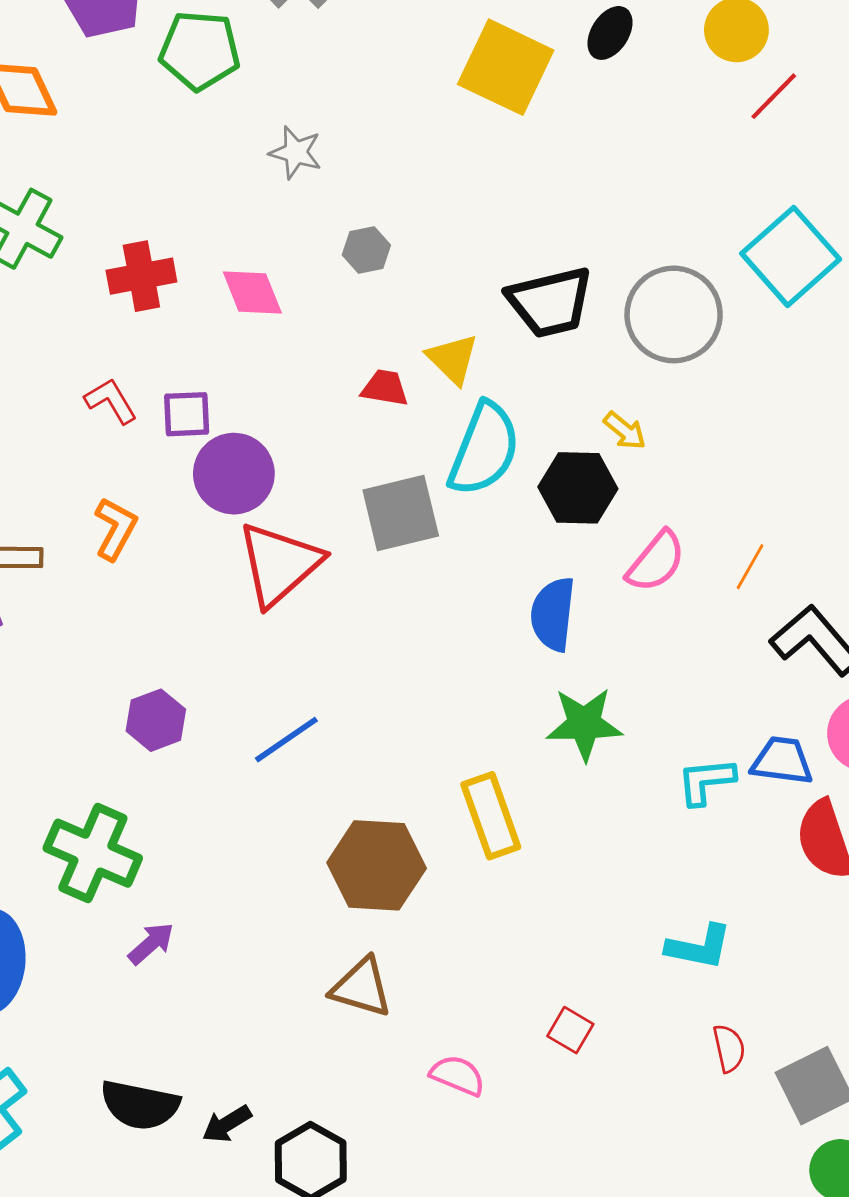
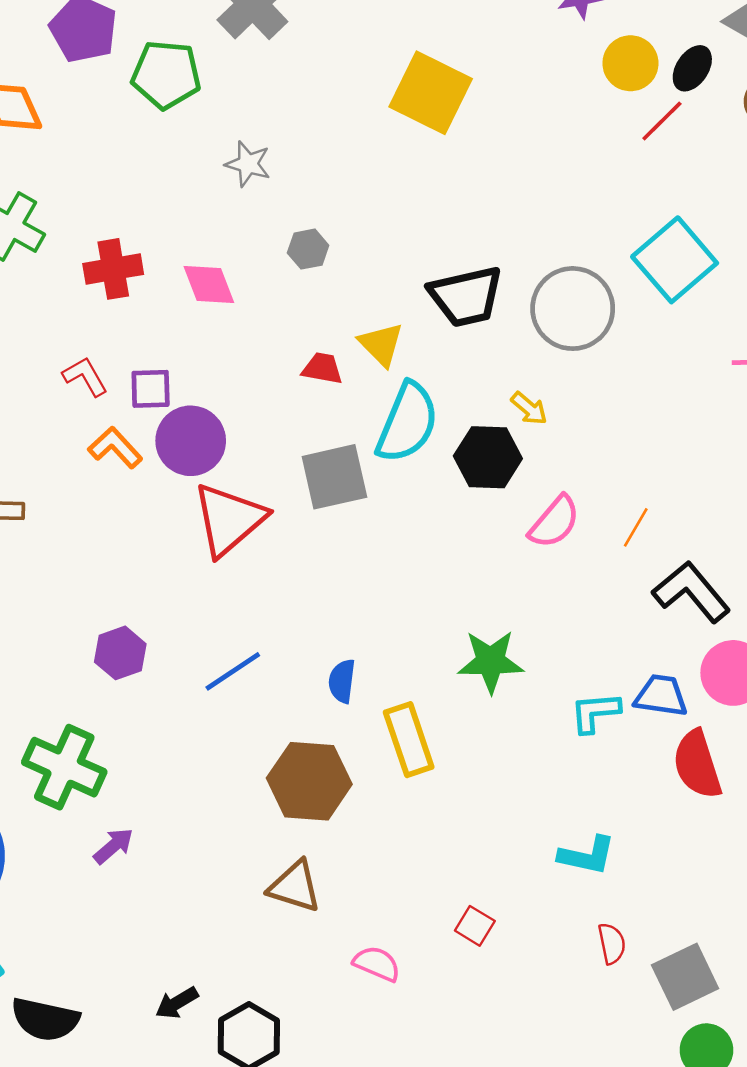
black ellipse: (610, 33) -> (692, 68), moved
orange L-shape: (115, 529) -> (115, 448), moved, turned -72
blue semicircle: (553, 614) -> (342, 681), moved, size x0.7
black semicircle: (140, 1105) -> (45, 1019), moved

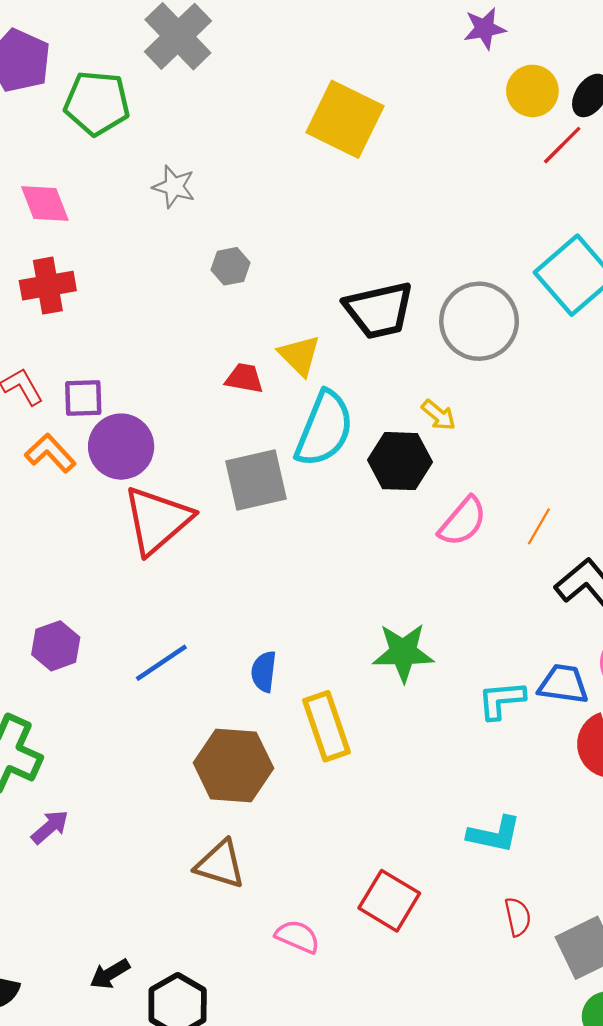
pink diamond: (209, 284) -> (45, 204), moved
red square: (475, 926) -> (389, 901), size x1.6

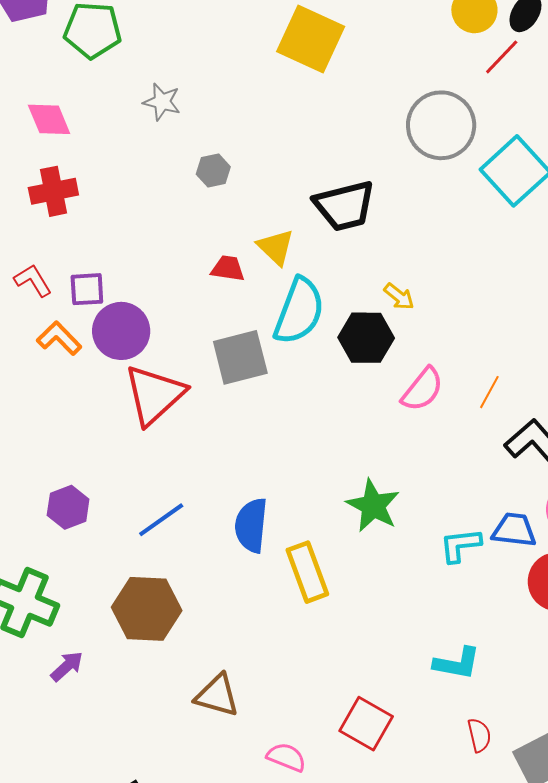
gray circle: (479, 321) -> (441, 125), moved
green star: (403, 653) -> (373, 506), turned 30
blue semicircle: (264, 671) -> (251, 525), size x1.5
brown hexagon: (233, 765) -> (147, 609), moved

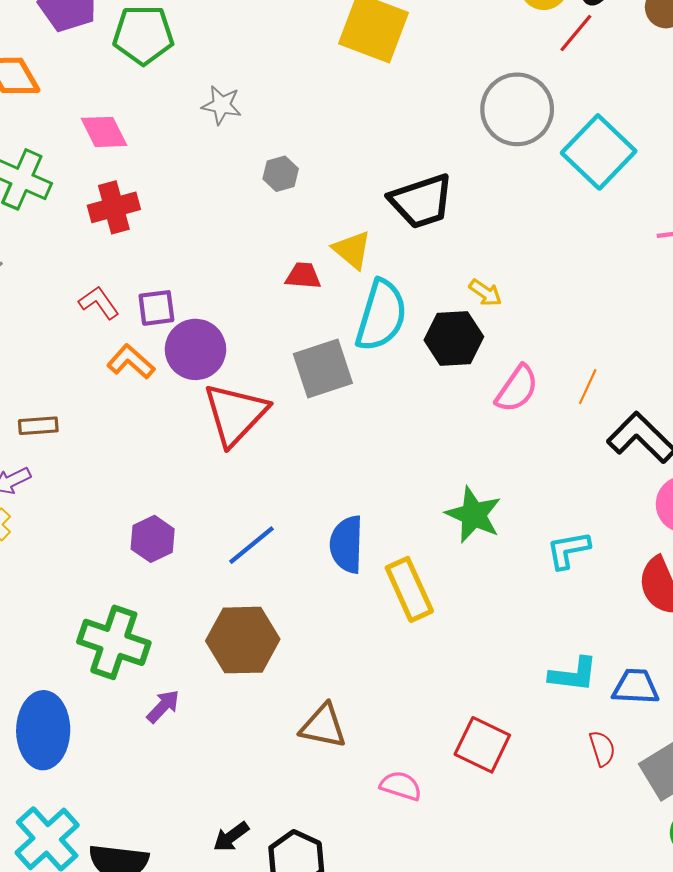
blue trapezoid: (514, 530) -> (636, 687), moved

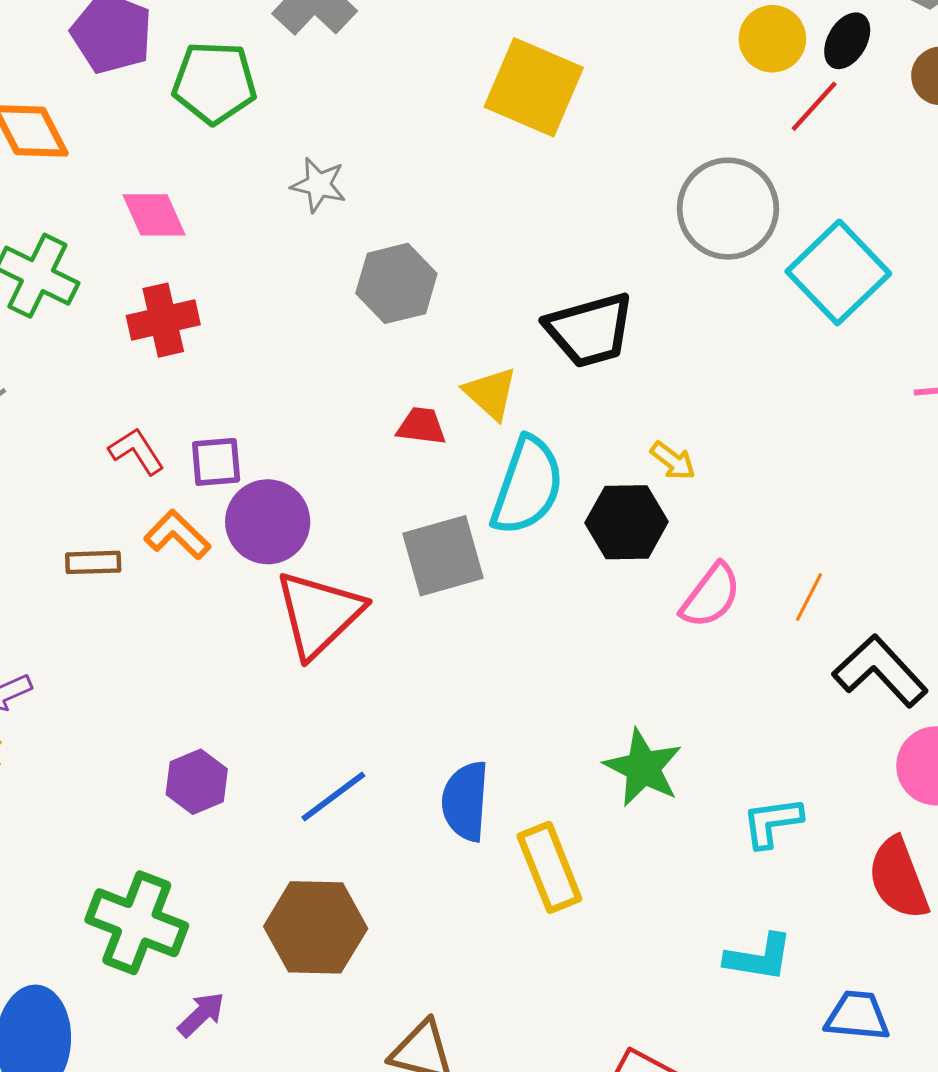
gray hexagon: (281, 174) -> (396, 283), size x1.6
brown rectangle: (38, 426) -> (93, 562), moved
cyan L-shape: (573, 674) -> (759, 957), moved

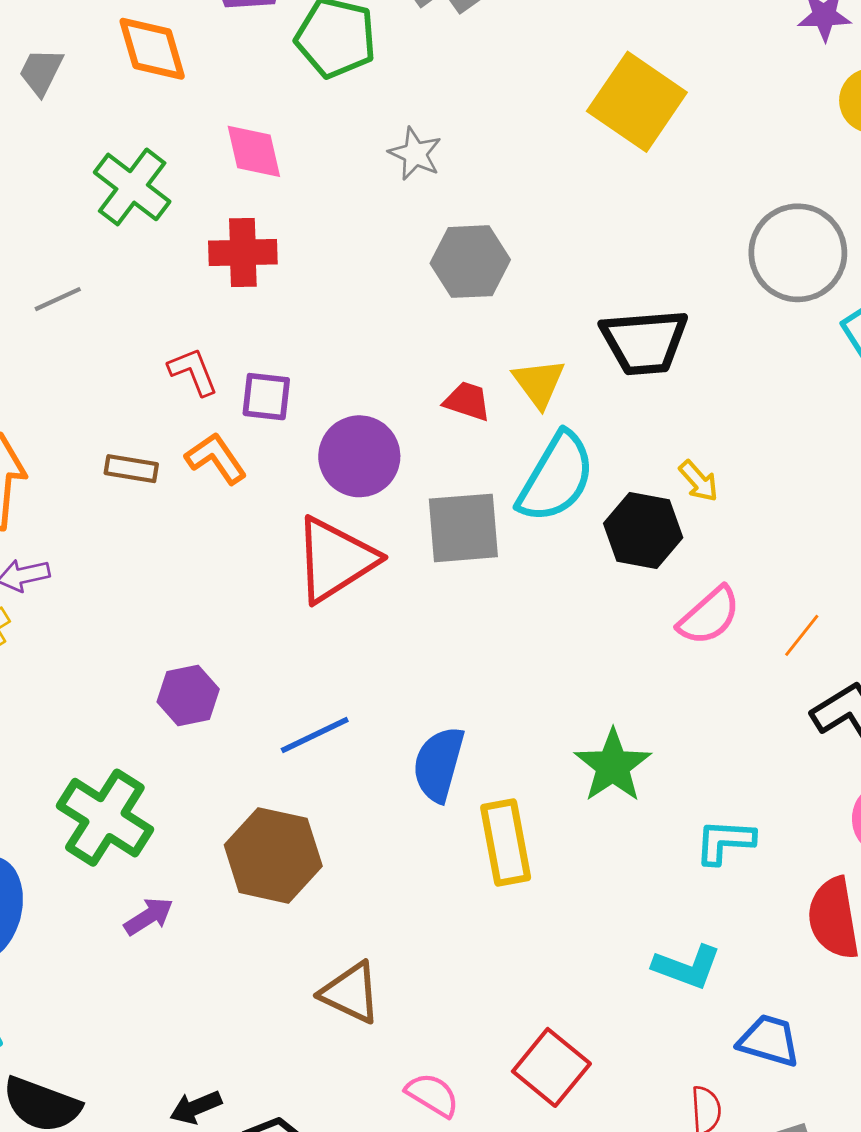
purple circle: (268, 522) -> (359, 456), moved

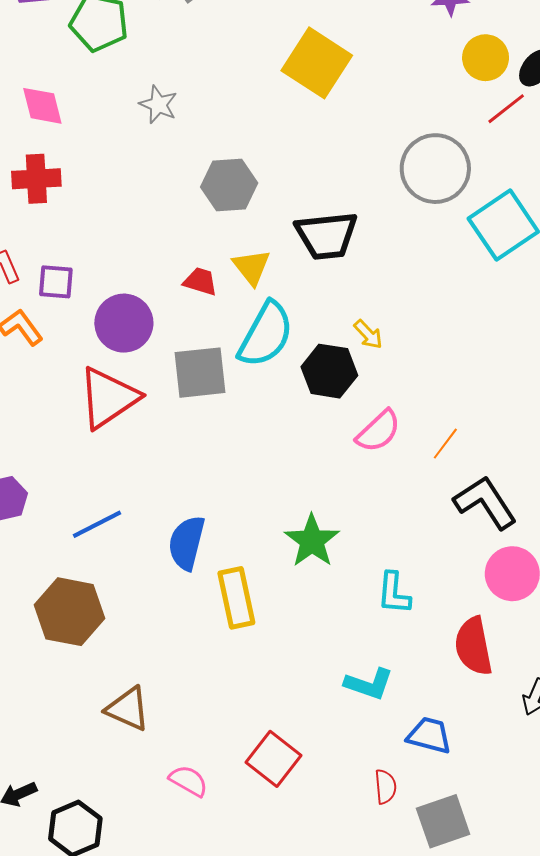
gray hexagon: (470, 262) -> (229, 185), moved
cyan L-shape: (725, 842) -> (394, 593), turned -87

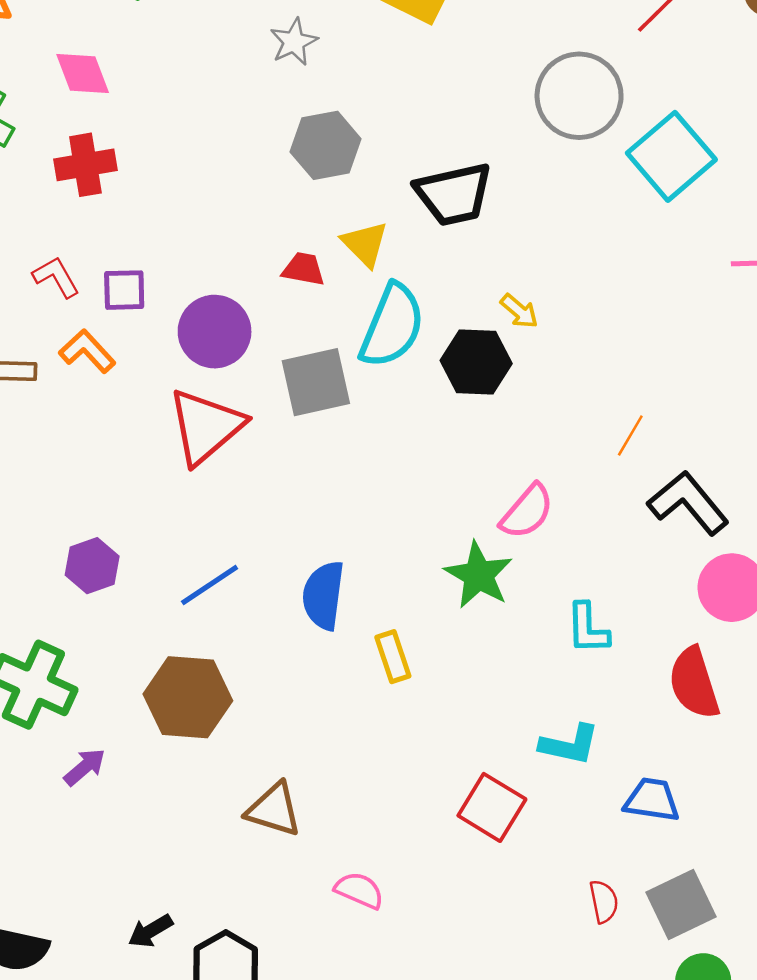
gray star: (158, 104) -> (294, 42), moved, turned 30
pink semicircle: (378, 431) -> (527, 512), moved
yellow rectangle: (236, 598) -> (393, 657), size x0.7
red square: (273, 759) -> (492, 807), moved
red semicircle: (385, 787) -> (604, 901), moved

